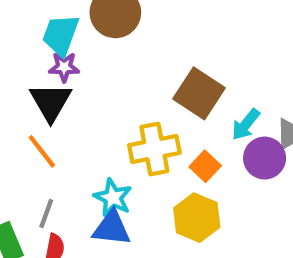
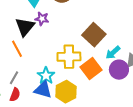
purple star: (64, 67) -> (42, 19), moved
orange square: (205, 166) -> (91, 69), size x1.5
yellow hexagon: (197, 218) -> (66, 92), moved

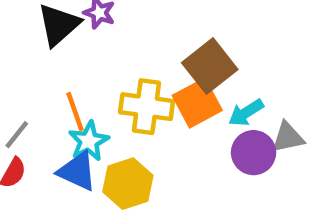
orange line: (17, 49) -> (75, 112), moved
orange square: (91, 69) -> (197, 103), moved

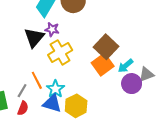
yellow cross: (147, 107) -> (60, 52), moved, turned -30
orange line: (75, 112) -> (37, 80), moved

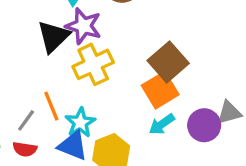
purple star: (52, 29) -> (83, 26), size x1.5
cyan arrow: (126, 66) -> (162, 124), moved
red semicircle: (23, 108) -> (25, 149), turned 72

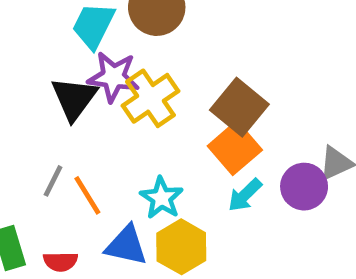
yellow cross: (93, 64) -> (150, 98), moved
gray line: (26, 120) -> (53, 181), moved
cyan star: (80, 123) -> (162, 198), moved

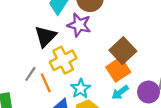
purple star: (113, 77) -> (79, 25), moved
yellow cross: (150, 98) -> (63, 60), moved

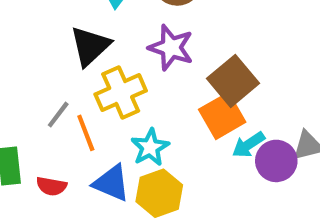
purple star: (79, 25) -> (171, 48), moved
cyan arrow: (120, 92) -> (248, 145), moved

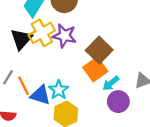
yellow cross: (121, 93) -> (42, 33), moved
purple circle: (276, 161) -> (118, 102), moved
blue triangle: (112, 183) -> (40, 95), moved

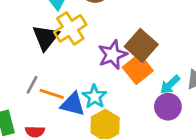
purple star: (64, 36) -> (113, 55), moved, turned -30
cyan arrow: (111, 83) -> (170, 85), moved
orange line: (24, 86) -> (52, 94), turned -42

